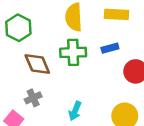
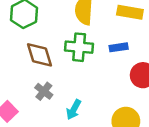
gray cross: (33, 98) -> (44, 91), moved, turned -35

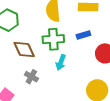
cyan arrow: (74, 110) -> (61, 62), moved

